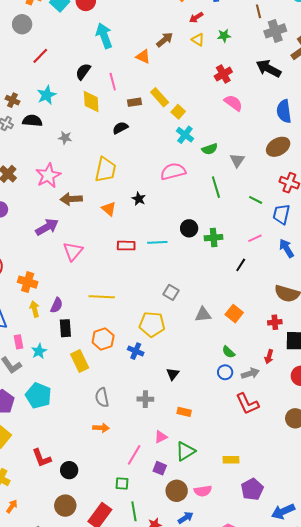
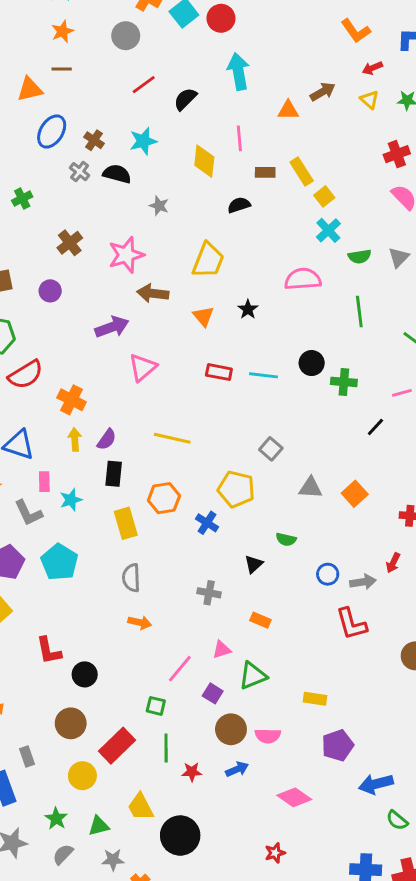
orange triangle: (143, 57) -> (288, 110), turned -35
black semicircle: (83, 72) -> (185, 99), moved
gray triangle: (237, 160) -> (399, 257), moved
green semicircle: (228, 352) -> (286, 539), moved, turned -40
gray semicircle: (102, 398) -> (131, 578), moved

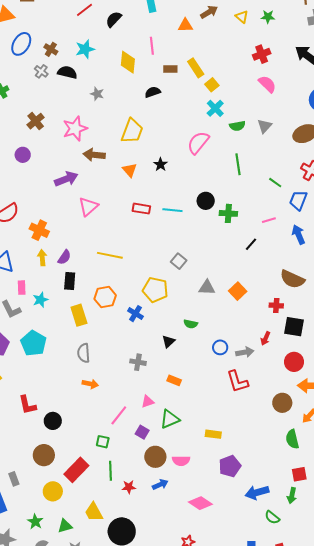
pink semicircle: (303, 279) -> (198, 143), turned -45

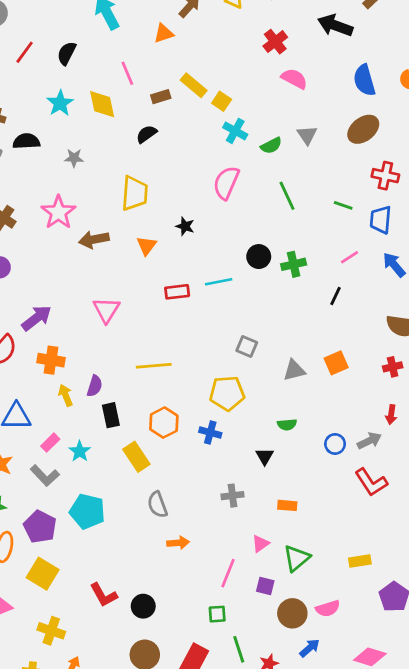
cyan star: (85, 49) -> (60, 103), moved
orange triangle: (130, 170) -> (147, 246), turned 35
purple arrow: (66, 179) -> (37, 318), moved
pink rectangle: (22, 288) -> (50, 443), turned 64
orange square: (238, 291) -> (336, 363), turned 36

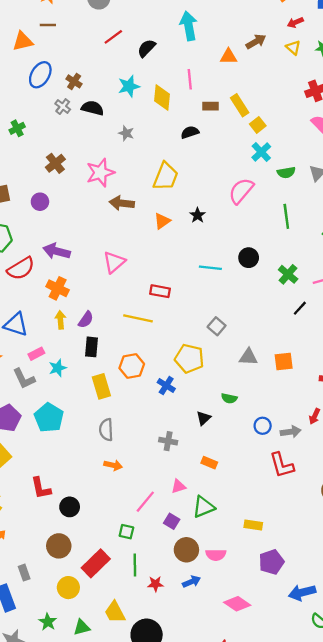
green cross: (294, 264) -> (288, 274), moved, turned 36
red rectangle: (177, 292) -> (160, 291), moved
purple arrow: (37, 318) -> (57, 251), turned -145

